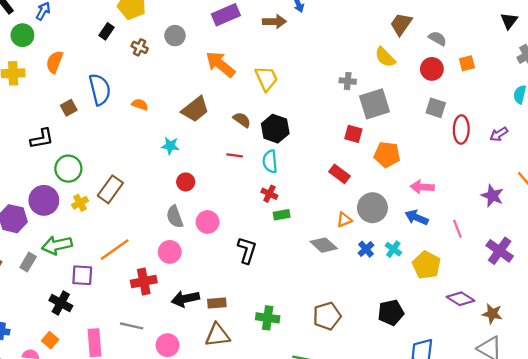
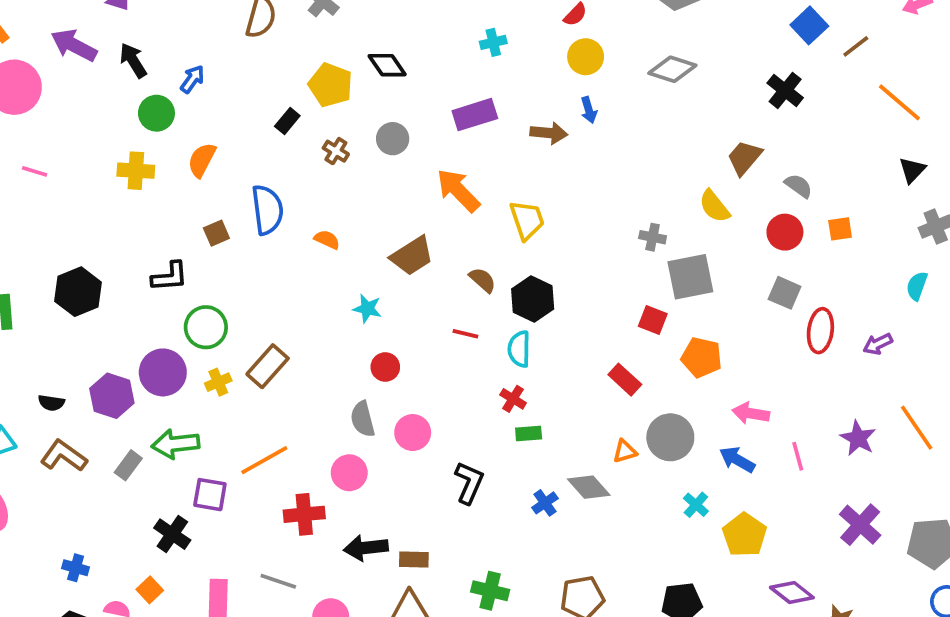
pink line: (457, 229) -> (798, 456), moved
blue cross: (366, 249) -> (545, 503), moved

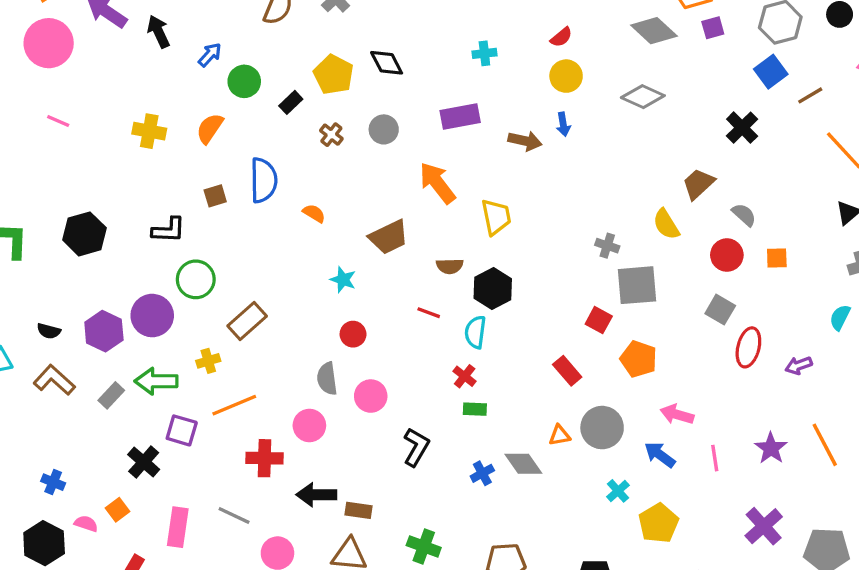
green circle: (156, 113) -> (244, 81), moved
brown semicircle: (483, 280) -> (450, 266), turned 130
yellow cross: (218, 382) -> (208, 361), moved

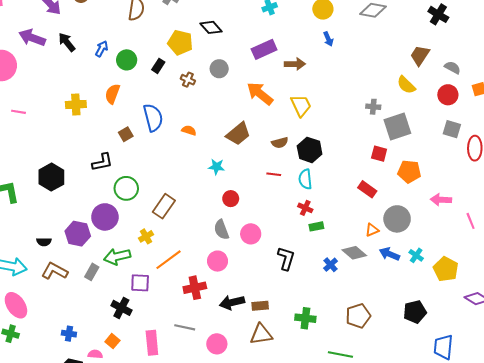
brown arrow: (525, 141) -> (295, 64), moved
blue arrow: (660, 455) -> (389, 254), moved

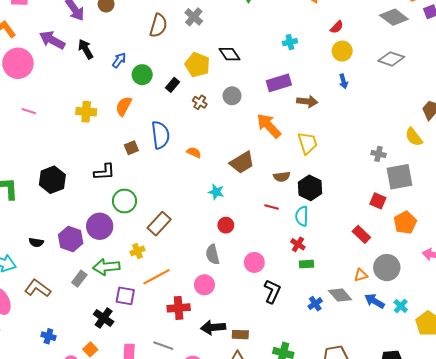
orange pentagon: (409, 172) -> (405, 223), turned 30
pink circle: (251, 234) -> (254, 262), moved
brown L-shape: (54, 271) -> (38, 288), moved

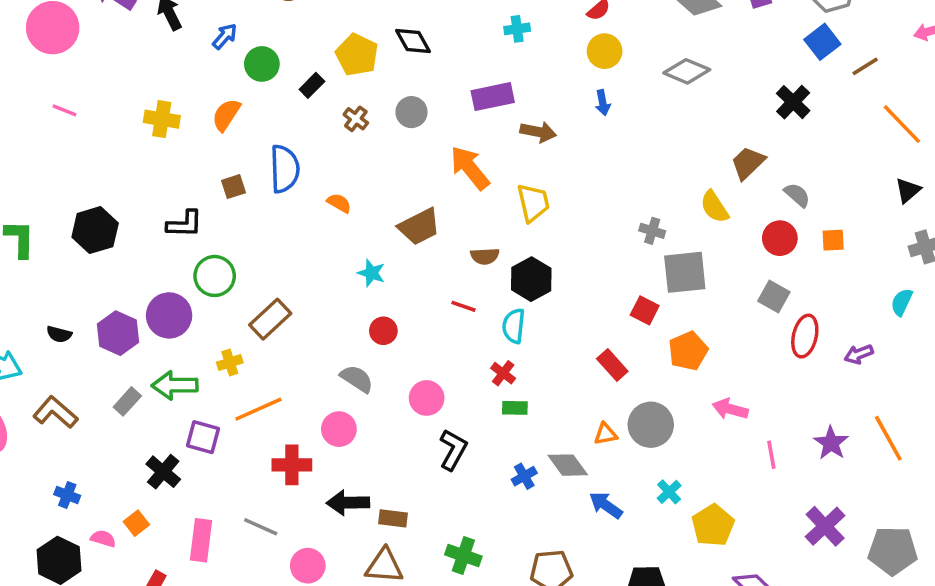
gray semicircle: (213, 254) -> (357, 379), turned 132
blue arrow: (375, 301) -> (606, 505), moved

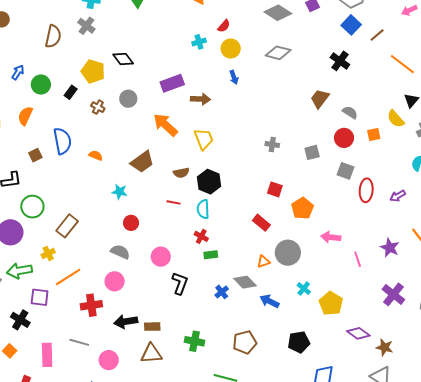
cyan cross: (517, 29) -> (199, 42), moved
yellow semicircle: (714, 207) -> (396, 119), moved
gray square: (685, 272) -> (312, 152), moved, size x0.6

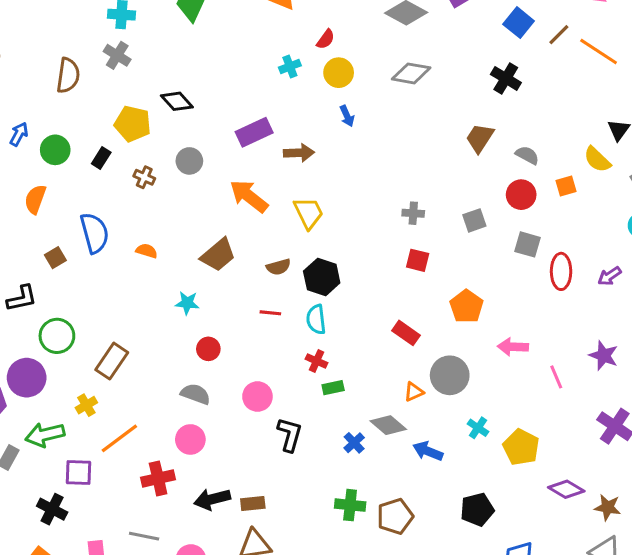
orange line: (402, 64) -> (599, 51), moved
red square: (275, 189) -> (418, 260), moved
green cross: (194, 341) -> (350, 505), moved

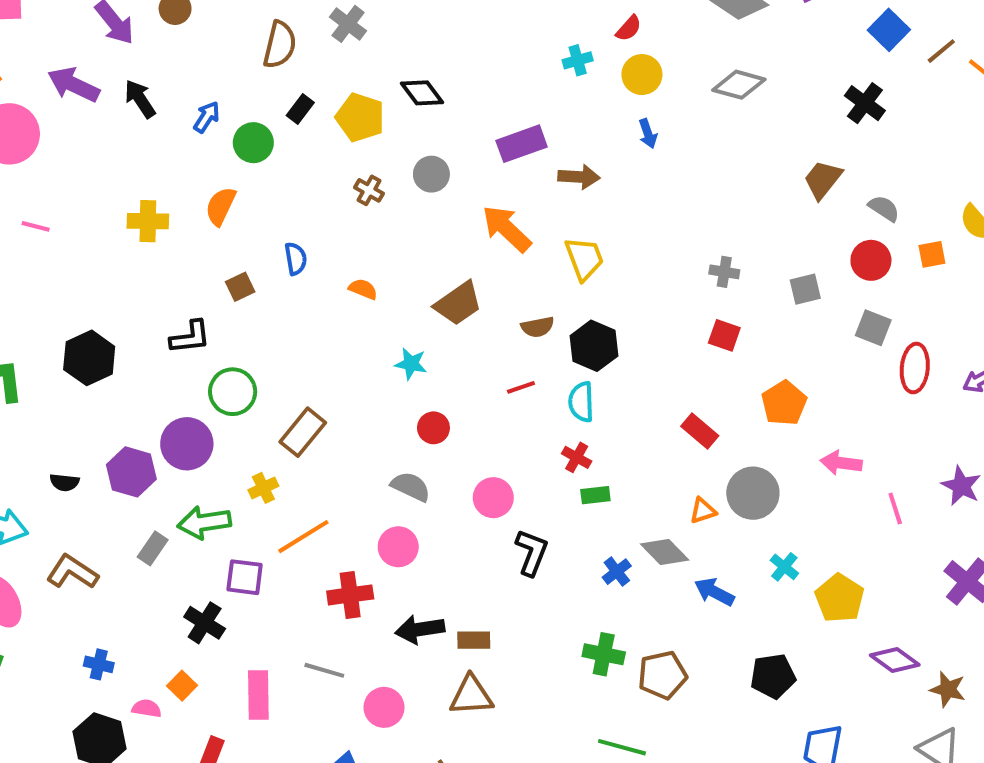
black rectangle: (101, 158) -> (300, 109), moved
blue semicircle: (95, 233) -> (296, 259), size x0.6
red line: (270, 313) -> (521, 387), turned -30

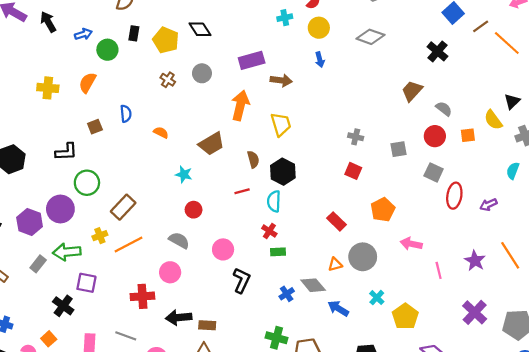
black rectangle: (300, 109) -> (134, 33), turned -32
blue arrow: (207, 117) -> (83, 34), turned 35
orange arrow: (507, 229) -> (240, 105), turned 56
brown semicircle: (537, 327) -> (253, 159), turned -98
orange line: (303, 537) -> (128, 245), moved

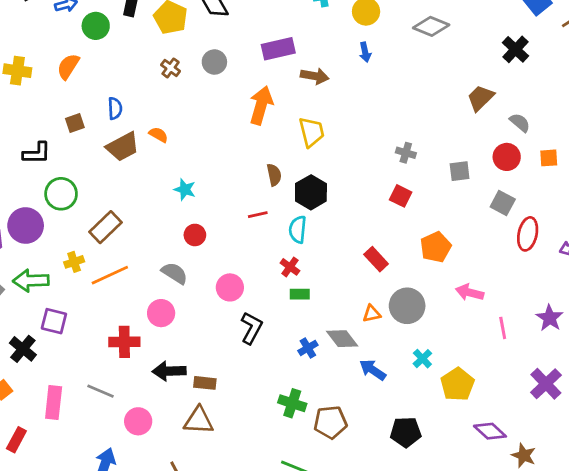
brown trapezoid: (211, 144) -> (123, 147), moved

